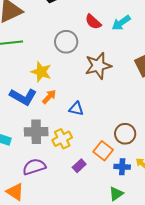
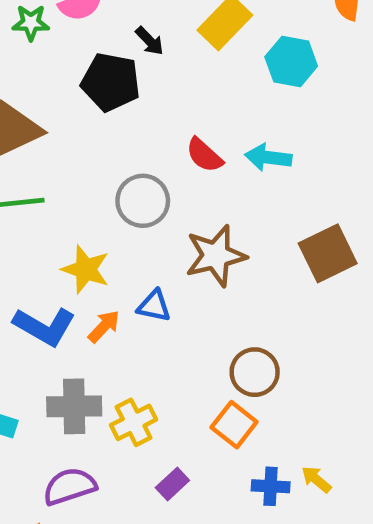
cyan arrow: (121, 23) -> (268, 157), turned 42
blue triangle: (76, 109) -> (154, 306), moved
brown circle: (125, 134) -> (255, 372), moved
orange square: (103, 151) -> (234, 425), moved

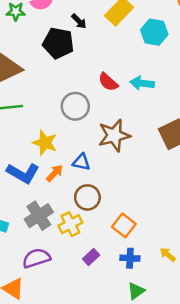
brown circle: (255, 372) -> (87, 197), moved
gray cross: (74, 406) -> (39, 216), turned -32
blue cross: (271, 486) -> (130, 258), moved

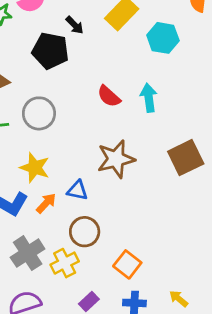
cyan arrow: (142, 83) -> (149, 98), turned 75
gray circle: (75, 106) -> (39, 113), moved

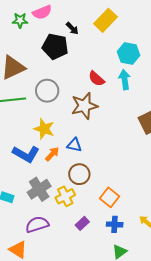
cyan hexagon: (163, 38) -> (129, 54), moved
brown star: (116, 159) -> (84, 106), moved

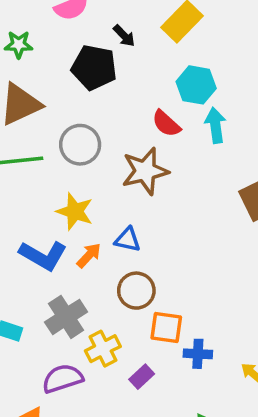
green star: (20, 20) -> (19, 44), moved
cyan hexagon: (129, 54) -> (196, 85), moved
yellow cross: (65, 196) -> (103, 349), moved
orange square: (109, 197) -> (166, 327), moved, turned -30
blue cross: (115, 224) -> (198, 354), moved

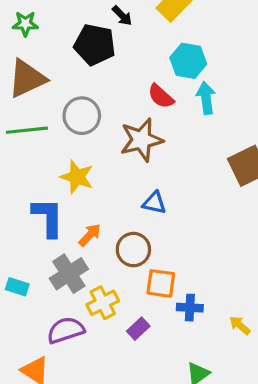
blue triangle: (128, 240) -> (154, 203), moved
blue L-shape: (43, 255) -> (48, 217), turned -120
orange arrow: (89, 255) -> (90, 235), moved

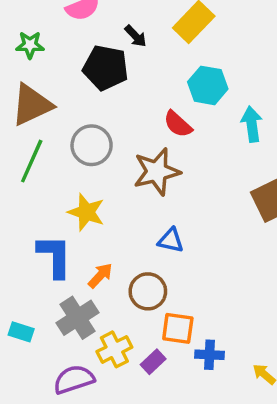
cyan arrow: (206, 98) -> (252, 124), moved
green line: (27, 130) -> (32, 161), turned -60
purple rectangle: (138, 329) -> (153, 362), moved

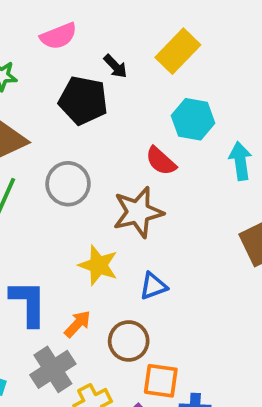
yellow star: (86, 212) -> (98, 265), moved
blue triangle: (171, 240) -> (153, 286), turned -32

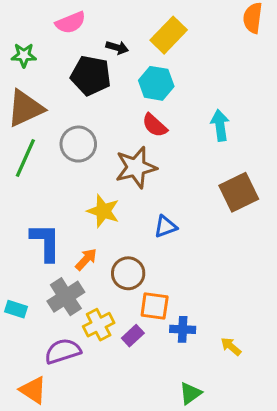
black arrow: (115, 66) -> (117, 47), turned -30
cyan hexagon: (193, 119) -> (156, 83), moved
blue triangle: (153, 286) -> (166, 227), moved

